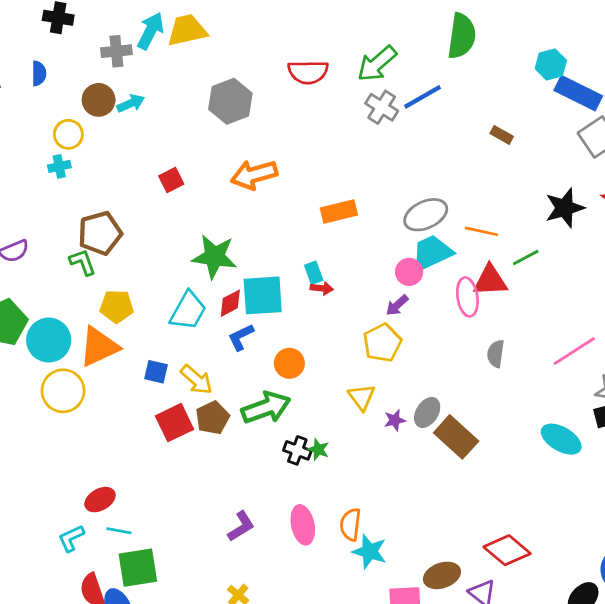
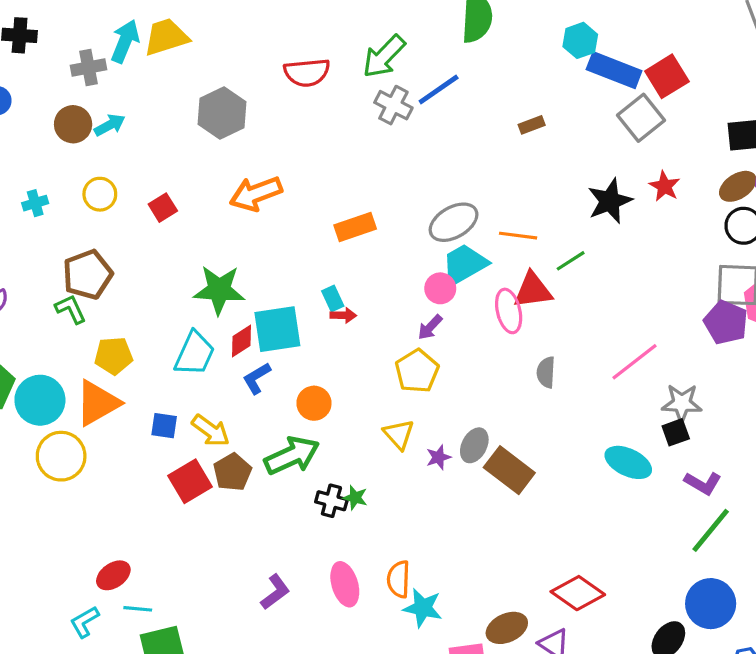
yellow circle: (68, 134) -> (100, 194), moved
brown rectangle: (502, 135) -> (532, 125), turned -45

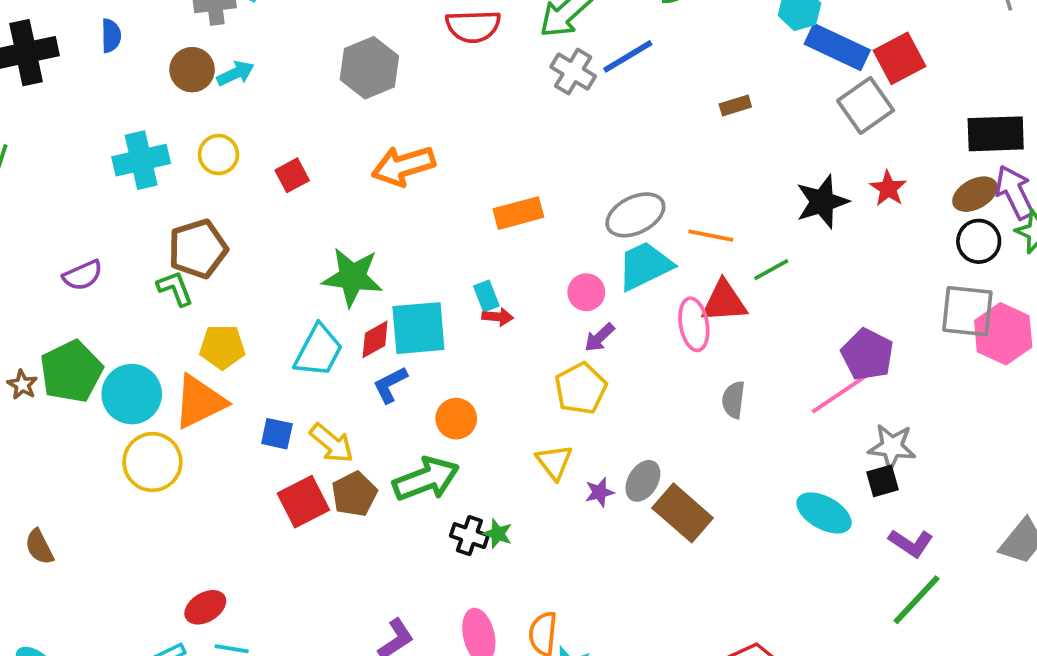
cyan cross: (35, 203) -> (141, 160), size x1.8
pink circle: (440, 288) -> (586, 292), moved
purple pentagon: (726, 322) -> (867, 354), moved

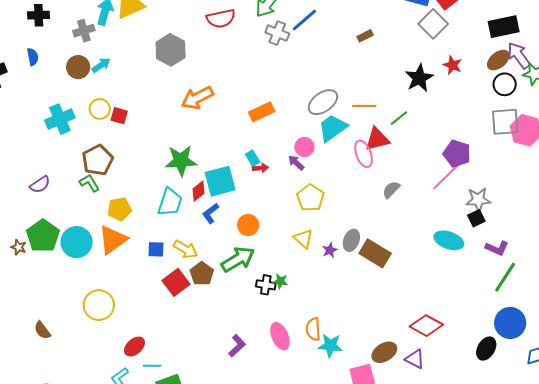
red square: (292, 175) -> (119, 116), moved, turned -36
purple arrow: (600, 338) -> (296, 163), moved, turned 96
gray semicircle: (733, 400) -> (391, 190), turned 48
yellow circle: (152, 462) -> (99, 305), moved

